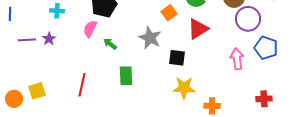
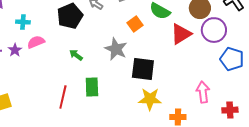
pink semicircle: (90, 29) -> (36, 42), moved, turned 42
red triangle: (198, 29) -> (181, 34), moved
black square: (177, 58) -> (143, 69), size x1.4
pink arrow: (237, 59) -> (203, 92), moved
red line: (82, 85) -> (63, 97), moved

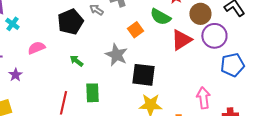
cyan cross: (23, 22) -> (12, 24), moved, turned 32
purple star: (15, 50) -> (15, 75), moved
blue pentagon: (232, 59) -> (232, 65), turned -30

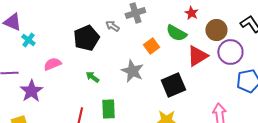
purple star: (15, 75) -> (31, 91), size x1.6
black square: (143, 75) -> (173, 85), moved, turned -30

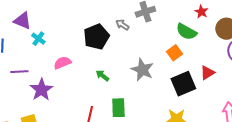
orange square: (151, 46) -> (174, 53), moved
red triangle: (197, 56) -> (207, 73), moved, size x0.7

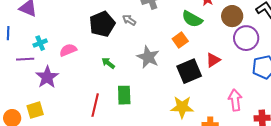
gray arrow: (122, 25) -> (129, 20), moved
cyan cross: (38, 39) -> (40, 43), moved, turned 32

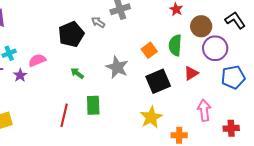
green semicircle: (192, 19) -> (175, 45), moved, turned 65
gray arrow: (129, 20) -> (98, 22), moved
red triangle: (213, 60) -> (191, 73), moved
purple star: (47, 77) -> (20, 75), moved, size x0.6
yellow star: (182, 107) -> (151, 117), turned -30

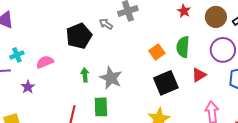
brown circle: (201, 26) -> (216, 17), moved
gray star: (117, 67) -> (111, 78), moved
green arrow: (77, 73) -> (85, 75), turned 48
purple star: (20, 75) -> (28, 87), moved

